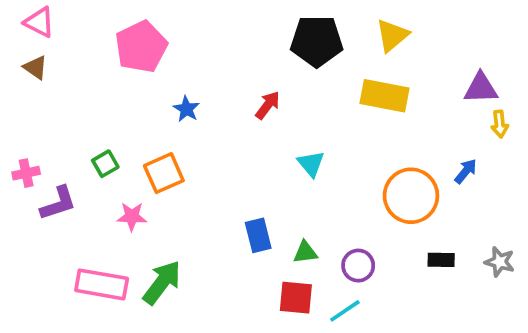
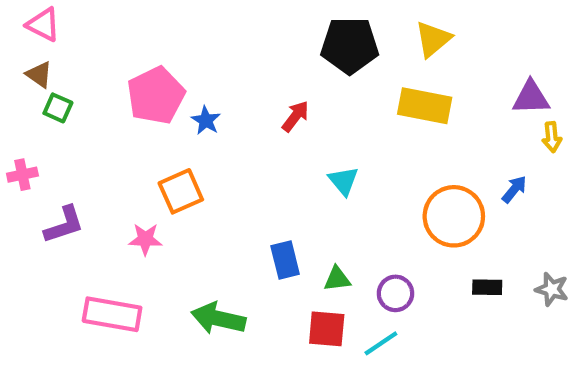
pink pentagon: (141, 47) -> (156, 95), moved
green square: (105, 164) -> (58, 108), moved, turned -36
pink cross: (26, 173) -> (22, 175), moved
green arrow: (162, 283) -> (218, 318), moved, turned -114

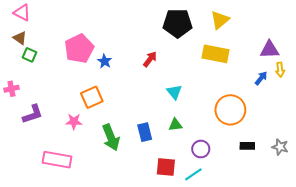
blue arrow: (514, 189) -> (261, 78), moved
green triangle: (337, 279) -> (175, 125), moved
green arrow: (218, 318) -> (111, 137), moved, turned -125

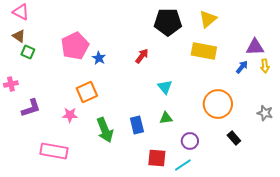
blue arrow: (261, 78) -> (242, 67), moved
black rectangle: (247, 146) -> (234, 138), turned 48
gray star: (280, 147) -> (265, 113), moved

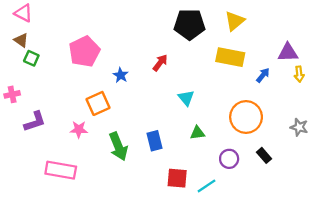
blue star: (99, 58) -> (121, 75), moved
blue arrow: (242, 67) -> (263, 75), moved
green triangle: (166, 118) -> (197, 133), moved
purple circle: (190, 141) -> (229, 159), moved

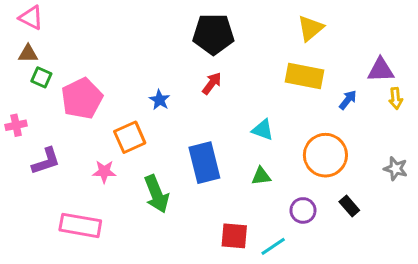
black pentagon: (190, 24) -> (213, 34), moved
brown triangle: (21, 40) -> (28, 54), turned -35
pink pentagon: (84, 51) -> (82, 98), moved
cyan triangle: (186, 98) -> (263, 130), moved, turned -30
blue rectangle: (154, 141) -> (204, 163), moved, size x1.5

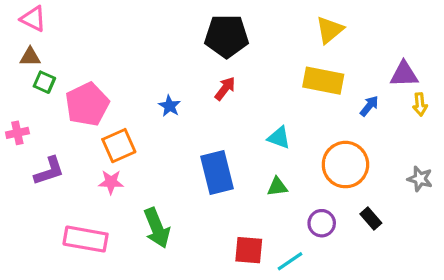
orange square: (130, 137) -> (119, 146), moved
green arrow: (157, 194) -> (157, 228), moved

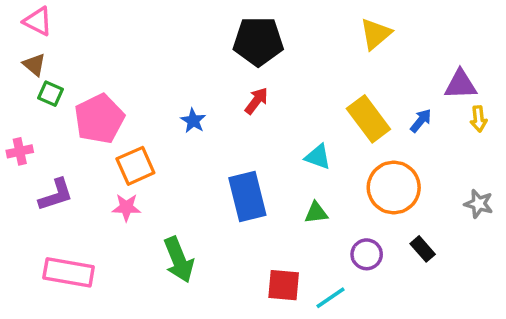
brown triangle: (30, 57) -> (34, 65), turned 40
yellow rectangle: (323, 81) -> (368, 119), moved, turned 42
pink rectangle: (86, 239) -> (69, 272), moved

